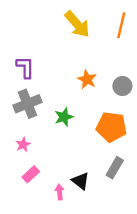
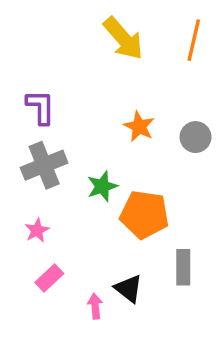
orange pentagon: (111, 127) -> (144, 215), moved
gray rectangle: (115, 168) -> (183, 267), turned -30

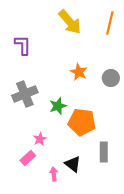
purple L-shape: (41, 107) -> (23, 45), moved
pink star: (37, 230) -> (40, 139), moved

